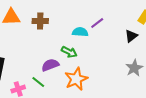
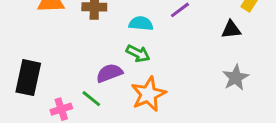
cyan semicircle: (80, 32) -> (141, 23), moved
black triangle: (131, 36) -> (231, 29), turned 32

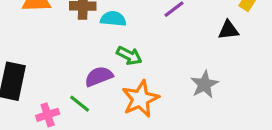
cyan semicircle: (141, 23) -> (113, 19), moved
gray star: (236, 78) -> (204, 84), moved

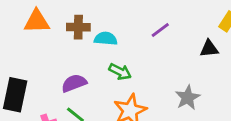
purple semicircle: (99, 76) -> (74, 83), moved

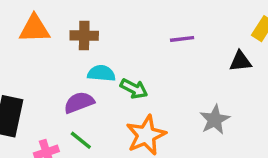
purple line: (160, 30) -> (182, 39), turned 30
cyan semicircle: (106, 39) -> (101, 73), moved

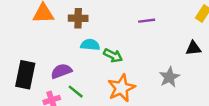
black triangle: (240, 61) -> (193, 48), moved
purple semicircle: (79, 102) -> (61, 71), moved

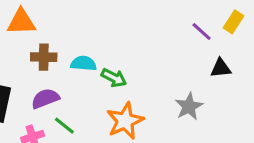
brown cross: (78, 18) -> (44, 57), moved
purple line: (147, 21) -> (202, 31), moved, turned 49

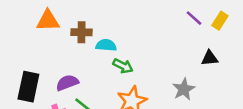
purple line: (202, 31) -> (194, 18), moved
brown cross: (44, 57) -> (82, 32), moved
cyan semicircle: (84, 63) -> (106, 45), moved

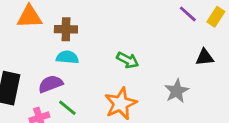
cyan semicircle: (106, 45) -> (67, 57), moved
green arrow: (123, 66) -> (128, 60), moved

